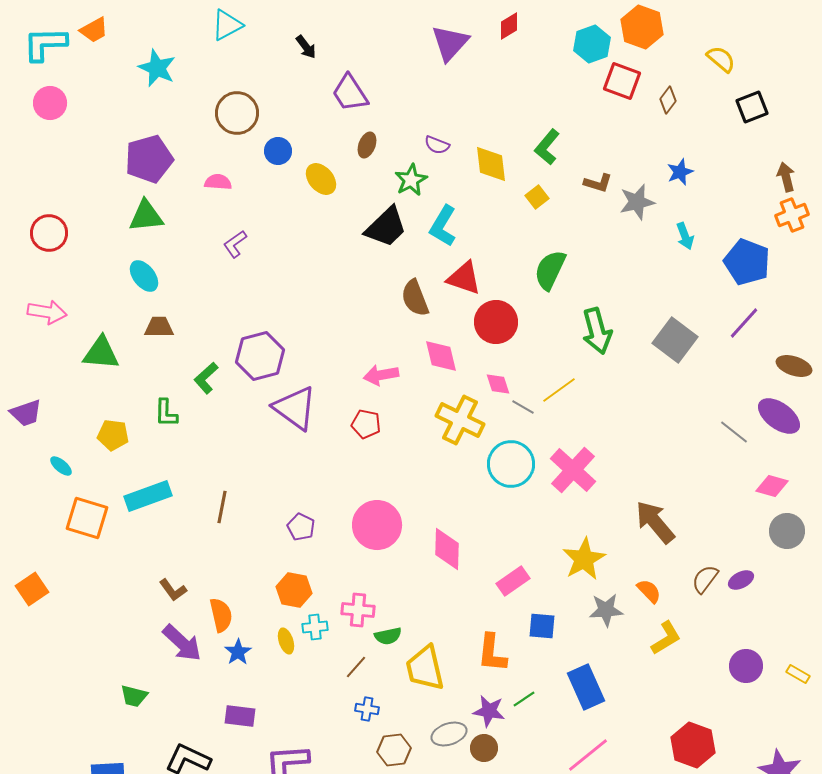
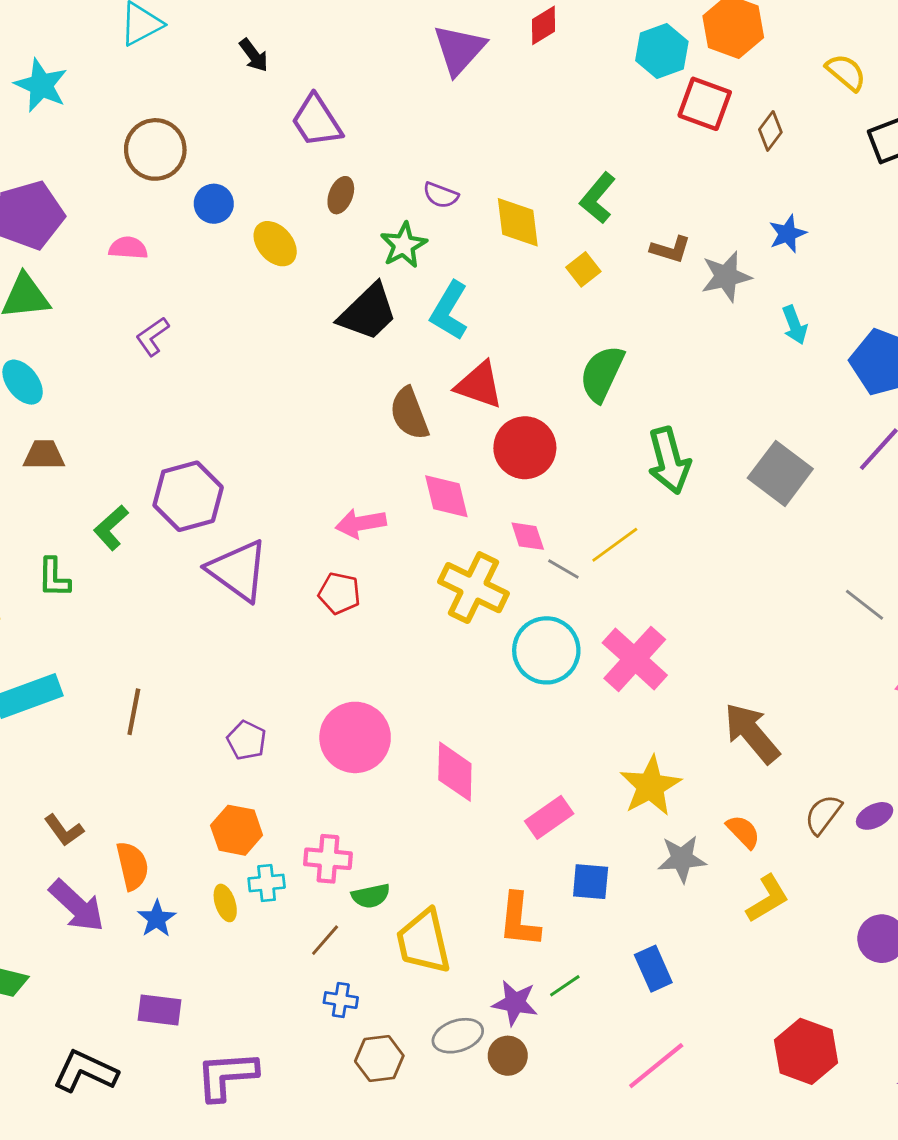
blue rectangle: (586, 687) -> (653, 969), size x0.7

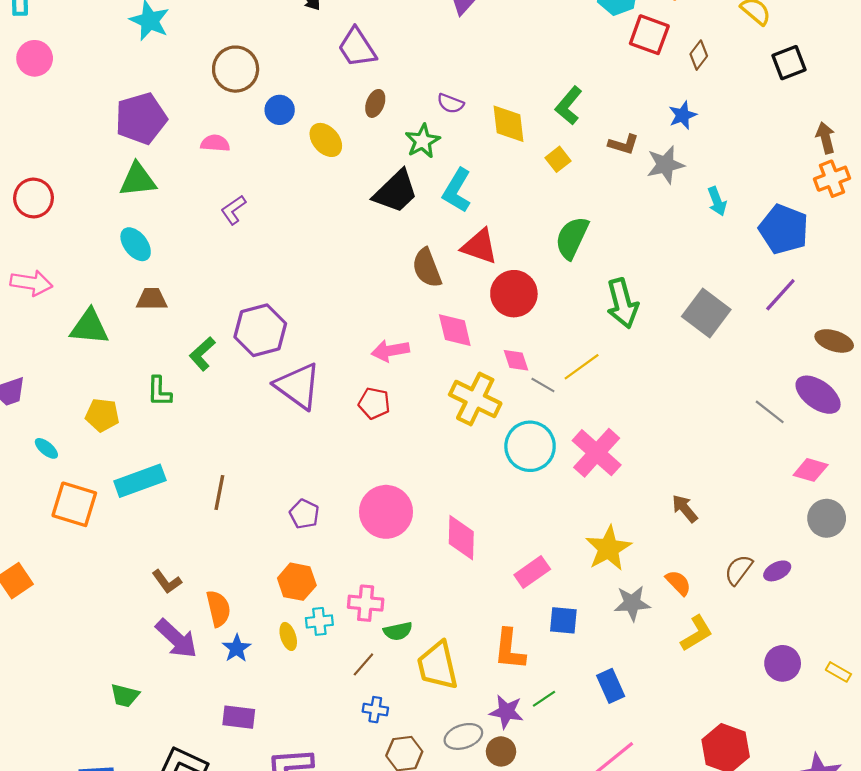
blue star: (787, 234) -> (683, 115), moved
brown arrow: (752, 733) -> (685, 509), size x0.6

